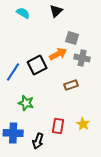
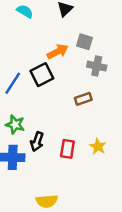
orange arrow: (58, 54) -> (58, 51), moved
green star: (26, 103) -> (15, 125), moved
black arrow: (38, 141) -> (37, 142), moved

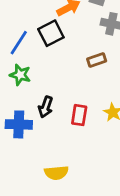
green star: (15, 125) -> (20, 75), moved

